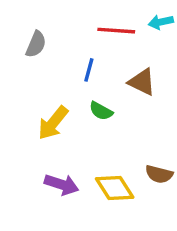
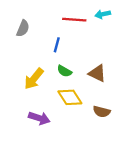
brown triangle: (142, 82) -> (97, 73), moved
yellow diamond: (115, 188) -> (70, 97), moved

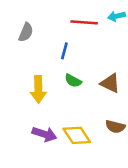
yellow arrow: (34, 79) -> (38, 89), turned -40
yellow diamond: (70, 97) -> (77, 135), moved

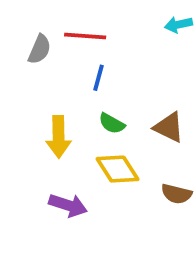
red line: (84, 22) -> (85, 36), moved
yellow diamond: (77, 135) -> (118, 169), moved

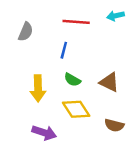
red line: (85, 36) -> (76, 22), moved

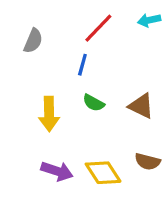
red line: (76, 22) -> (98, 28), turned -50
yellow diamond: (76, 109) -> (103, 173), moved

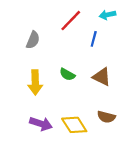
gray semicircle: (33, 41) -> (33, 40), moved
blue line: (82, 65) -> (94, 39), moved

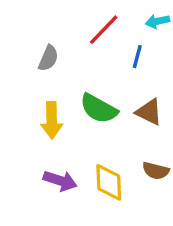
green semicircle: (67, 74) -> (99, 109), size x1.6
yellow diamond: (74, 125) -> (109, 182), turned 30

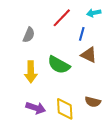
brown triangle: (149, 112) -> (89, 55), moved

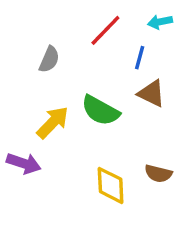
yellow arrow: (31, 72) -> (53, 122), turned -135
purple arrow: (36, 108) -> (24, 163), moved

